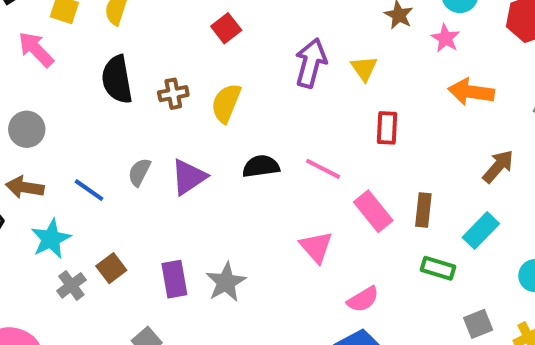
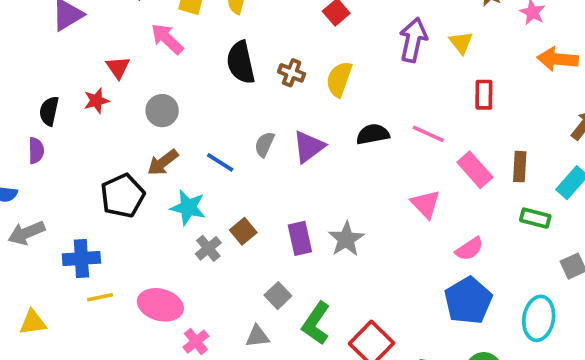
brown cross: (173, 94) -> (292, 73), turned 35
brown arrow: (25, 187) -> (163, 162), turned -44
cyan star: (51, 239) -> (188, 207), turned -30

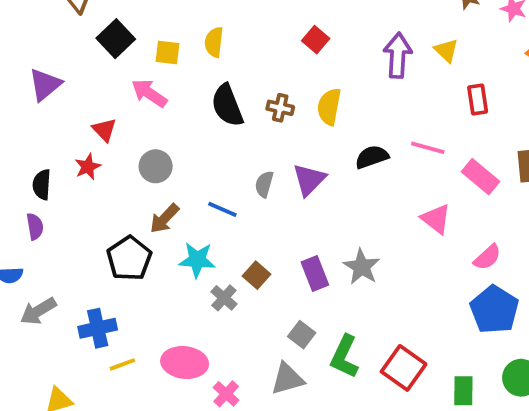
gray triangle: (257, 336) -> (287, 379), size x1.4

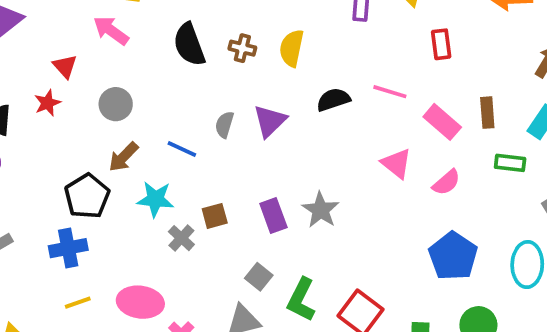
pink semicircle: (487, 257) -> (446, 182), moved
brown square: (257, 275) -> (215, 216), turned 32
blue cross: (98, 328) -> (68, 248), moved

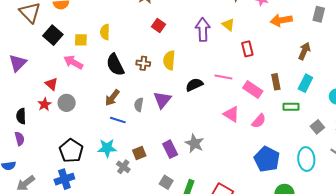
gray circle: (116, 104) -> (67, 103), moved
brown arrow: (123, 157) -> (112, 98), moved

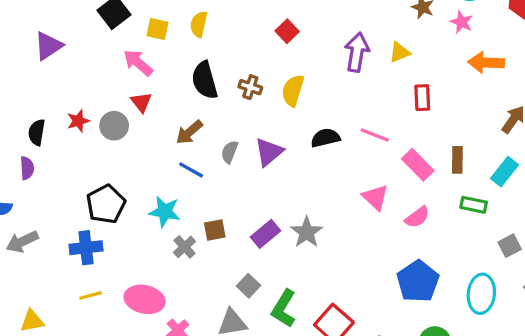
yellow triangle: (228, 25) -> (400, 52), turned 48
red triangle: (51, 84) -> (141, 102), moved
purple rectangle: (170, 149) -> (266, 234), turned 66

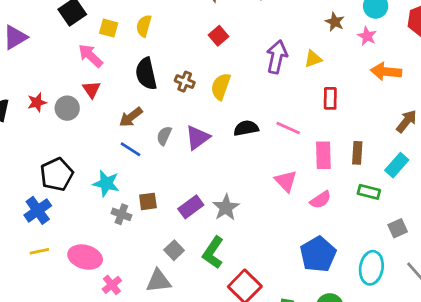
pink rectangle: (418, 165) -> (323, 155), turned 40
gray cross: (185, 247) -> (121, 214), turned -30
blue cross: (86, 248) -> (38, 210), turned -32
green L-shape: (284, 308) -> (213, 253), moved

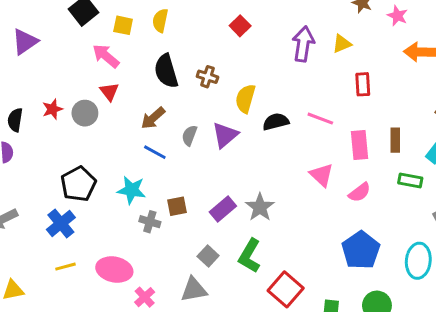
yellow semicircle: (221, 86) -> (245, 99), moved

